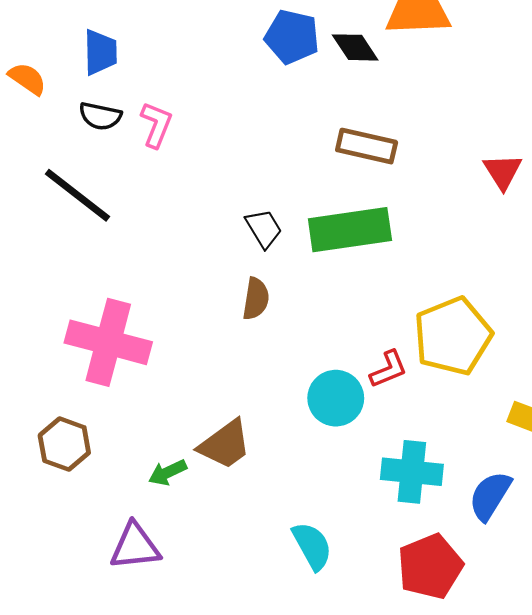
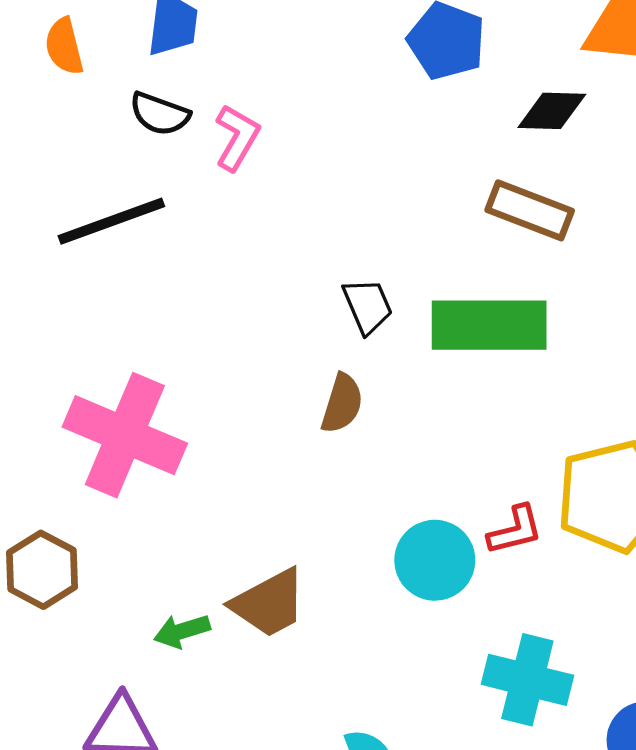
black diamond: (355, 47) -> (552, 111), moved, turned -63
orange semicircle: (27, 79) -> (64, 46), turned -147
black line: (78, 195) -> (111, 221), turned -66

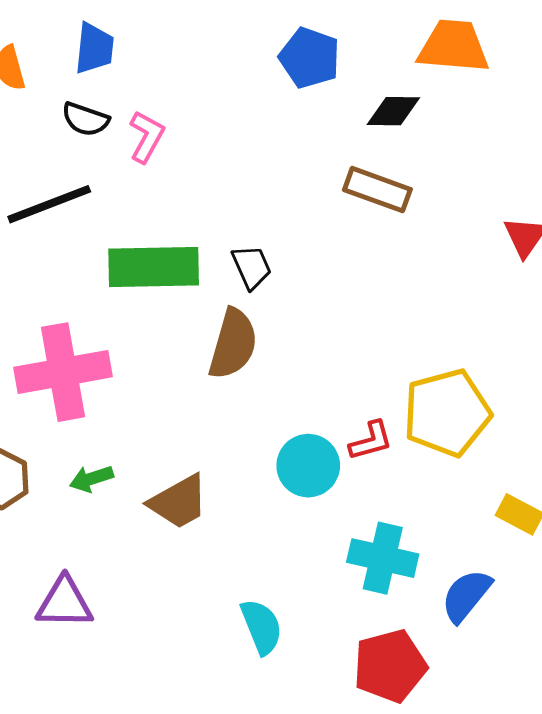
green rectangle: (489, 325) -> (154, 267), moved
brown semicircle: (342, 403) -> (233, 344), size x1.5
pink cross: (125, 435) -> (63, 372), turned -32
green arrow: (182, 631) -> (91, 479), moved

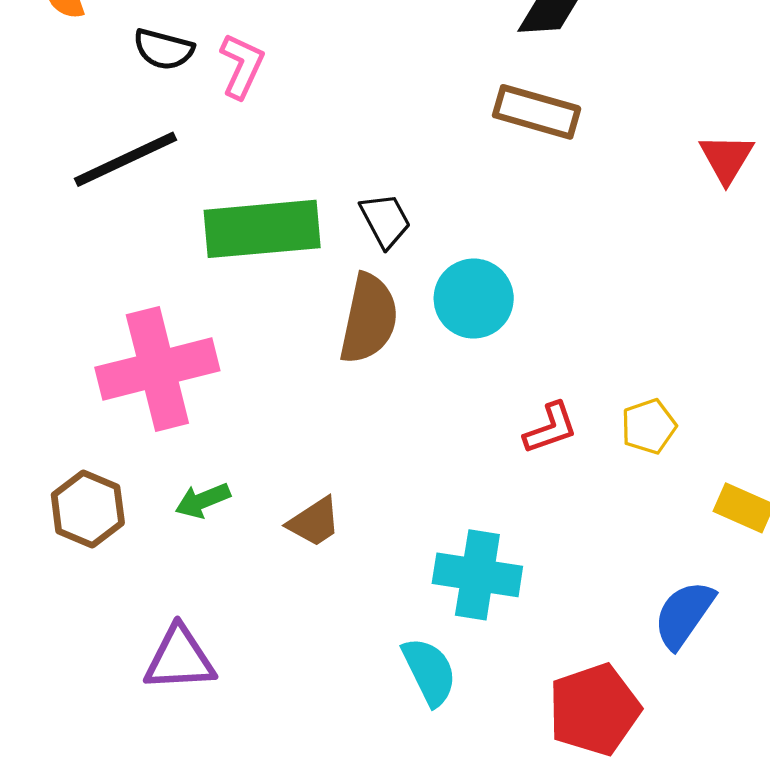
yellow pentagon: (447, 413) -> (649, 426), moved, size x0.5
cyan circle: (308, 466) -> (474, 299), moved
brown trapezoid: (179, 502) -> (314, 522), size x0.7
cyan cross: (383, 558) -> (477, 575), moved

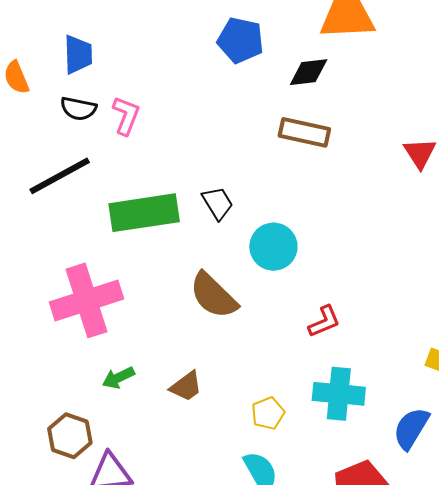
brown semicircle: (369, 319) -> (213, 295), moved, turned 126
yellow pentagon: (649, 426) -> (268, 413), moved
brown hexagon: (88, 509) -> (70, 436), moved
cyan cross: (477, 575) -> (339, 394), moved

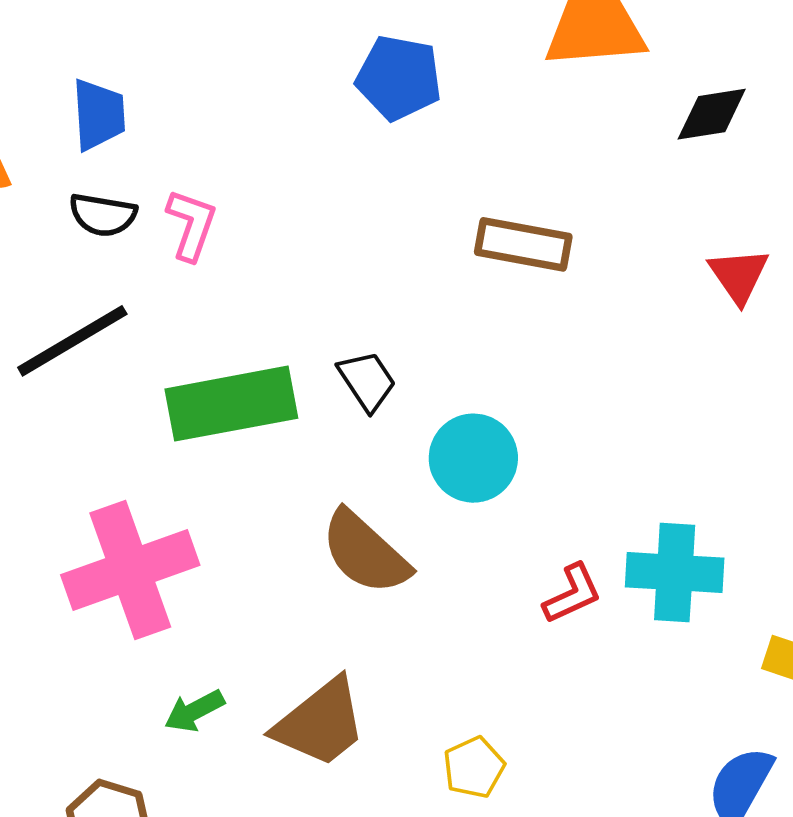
black diamond: (309, 72) -> (712, 114), moved
brown trapezoid: (186, 386) -> (320, 723), size x1.6
cyan cross: (339, 394) -> (675, 573), moved

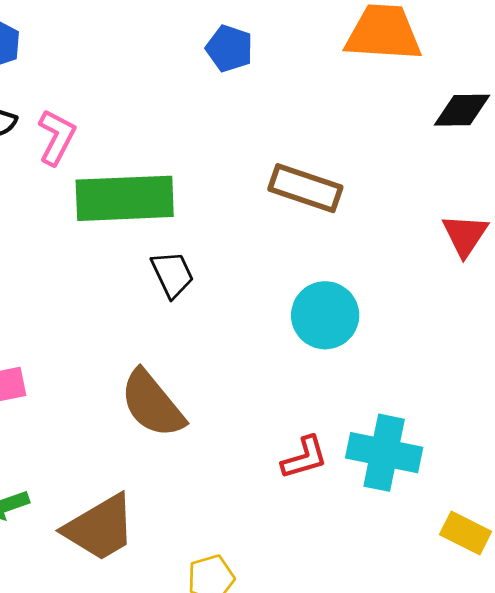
blue pentagon: (399, 78) -> (229, 48), size x0.7
green rectangle: (231, 404) -> (125, 198), moved
cyan circle: (473, 458) -> (325, 315), moved

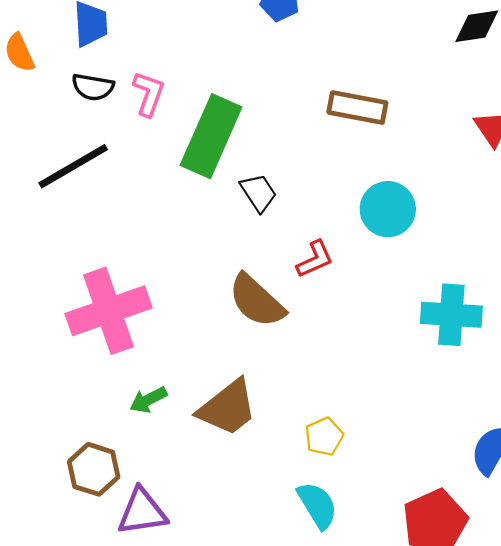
green rectangle: (125, 198) -> (211, 136), turned -56
red L-shape: (304, 458) -> (315, 259), moved

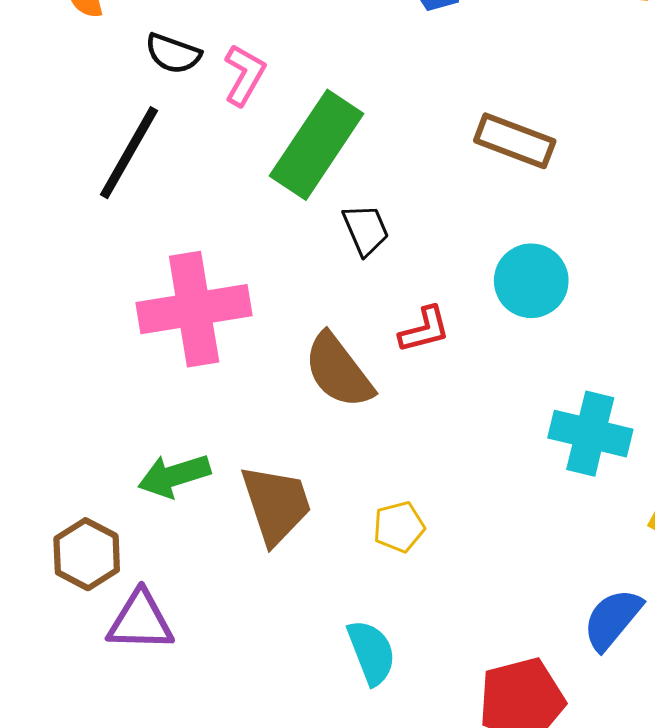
black line: (73, 166) -> (129, 153), turned -40
pink cross: (109, 311) -> (194, 309), moved
green arrow: (148, 400) -> (174, 476), size x1.4
brown trapezoid: (228, 408) -> (276, 504), turned -80
yellow pentagon: (324, 437) -> (399, 527), moved

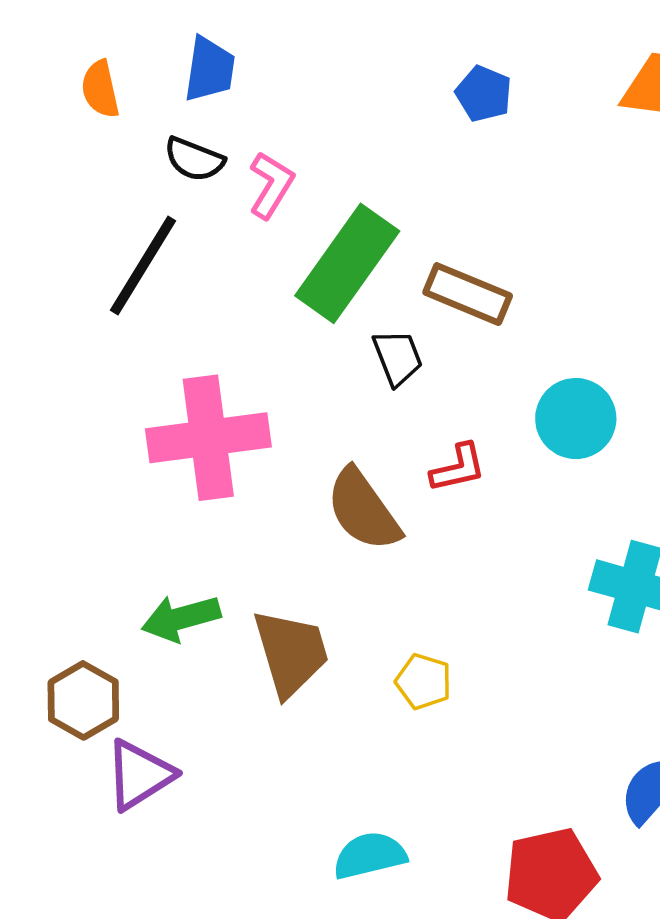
brown rectangle: (515, 141) -> (468, 294), moved
yellow pentagon: (399, 527) -> (424, 681), turned 30
purple triangle: (140, 621) -> (139, 775), turned -36
cyan semicircle: (371, 652) -> (370, 855), moved, turned -84

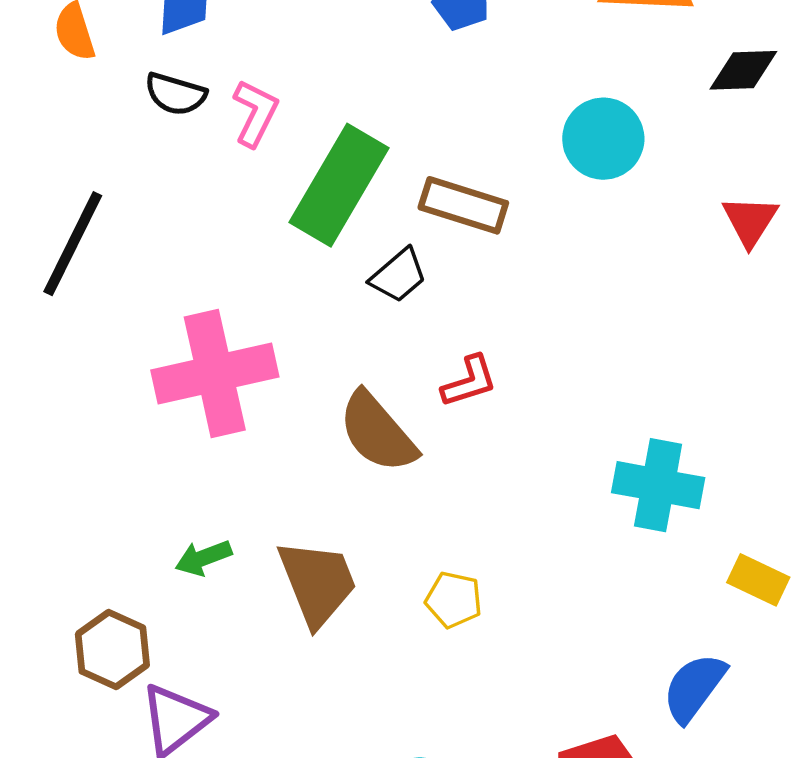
black line: (143, 266) -> (73, 244), moved
black trapezoid: (398, 357) -> (398, 275), turned 76
cyan circle: (576, 419) -> (603, 139), moved
green arrow: (181, 618) -> (203, 558), size x0.7

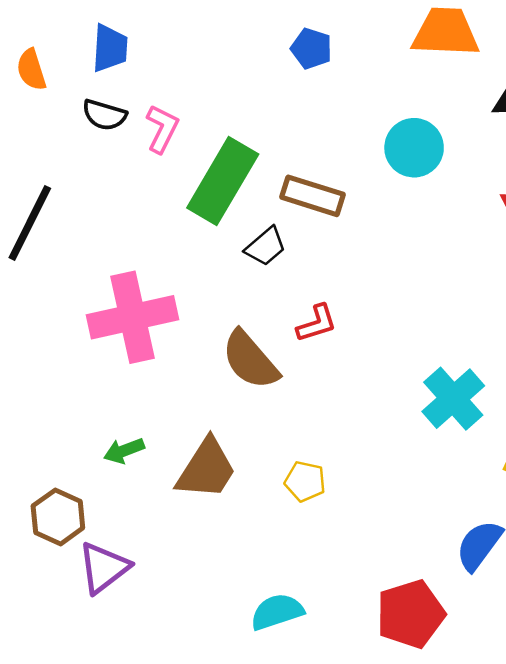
cyan cross: (658, 485) -> (453, 399), turned 38
brown trapezoid: (317, 583) -> (206, 469), turned 54

